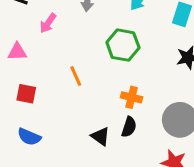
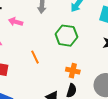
pink arrow: (48, 23) -> (16, 22), turned 72

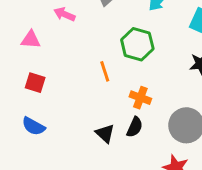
orange line: (35, 57) -> (105, 71), moved

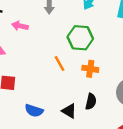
orange cross: (140, 98) -> (90, 69), moved
blue semicircle: (33, 126) -> (34, 111), moved

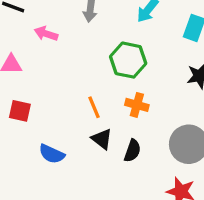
orange line: (59, 63) -> (94, 107), moved
black triangle: (69, 111) -> (102, 139), moved

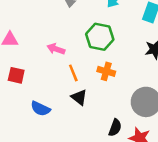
pink arrow: (46, 34) -> (56, 49), moved
black semicircle: (132, 151) -> (115, 128), moved

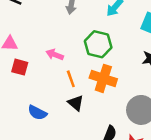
orange cross: (106, 71) -> (103, 78), size x1.5
red square: (16, 75) -> (20, 67), moved

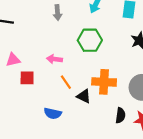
orange cross: (103, 78) -> (104, 82), moved
orange line: (71, 79) -> (66, 82), moved

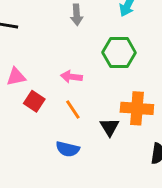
red square: (27, 78) -> (34, 101), turned 32
orange line: (66, 82) -> (73, 109), moved
black triangle: (84, 96) -> (110, 127), turned 32

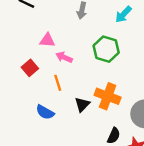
pink triangle: (16, 77) -> (47, 40), moved

